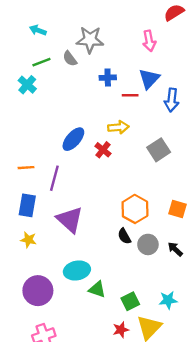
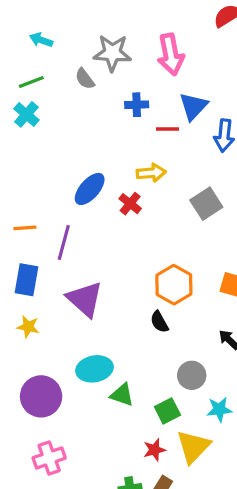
pink arrow: (149, 41) -> (171, 54), moved, size x1.4
green line: (41, 62) -> (31, 82), moved
gray circle: (148, 244) -> (192, 375), moved

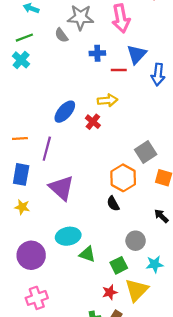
gray square: (206, 204) -> (146, 152), moved

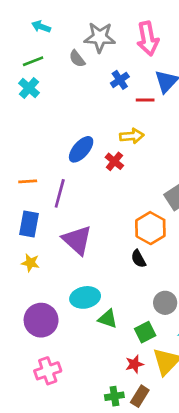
blue cross: (97, 53) -> (120, 80), turned -32

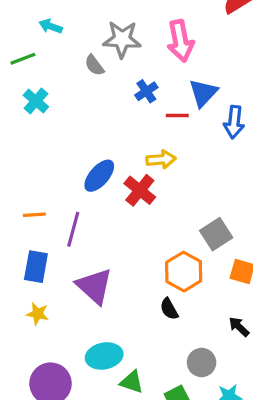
green line: (33, 61) -> (23, 59), moved
red cross: (114, 161) -> (140, 190), size x1.4

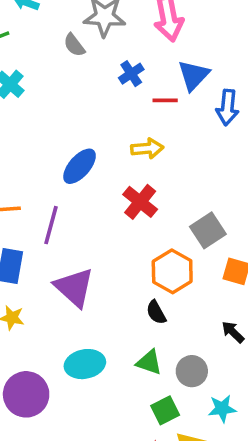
red cross: (140, 190) -> (140, 202), moved
green triangle: (132, 382) -> (149, 362), moved

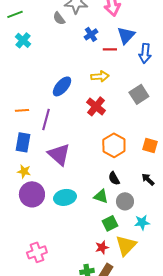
gray square: (208, 230) -> (139, 94), moved
black semicircle: (156, 312) -> (114, 178), moved
purple circle: (26, 394) -> (32, 194), moved

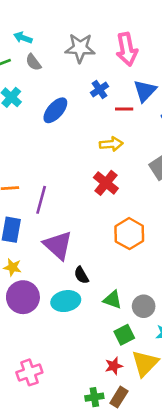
gray semicircle: (59, 18) -> (33, 62), moved
blue ellipse: (62, 86) -> (55, 110), moved
black semicircle: (114, 178) -> (81, 275), moved

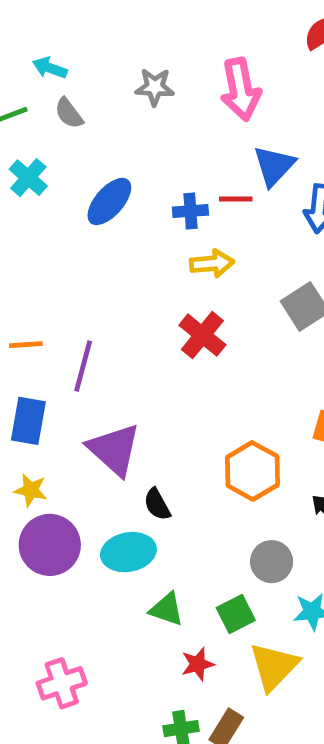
gray star: (80, 48) -> (155, 87), size x0.7
blue cross: (99, 90) -> (190, 211), moved, turned 30
orange hexagon: (129, 234) -> (252, 471), moved
green triangle: (112, 300) -> (167, 609), moved
red star: (114, 366) -> (198, 664), moved

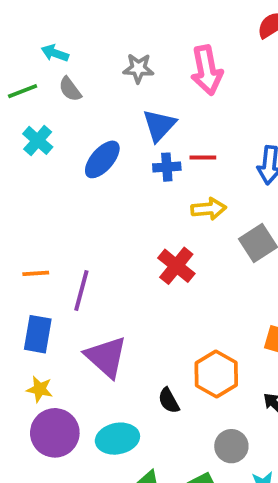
blue triangle: (274, 166) -> (159, 125), moved
yellow arrow: (212, 263) -> (209, 209), moved
black semicircle: (157, 504) -> (169, 401), moved

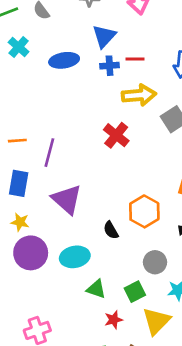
blue ellipse: (102, 159) -> (64, 60), turned 40
yellow arrow: (209, 209) -> (139, 95), size x1.4

